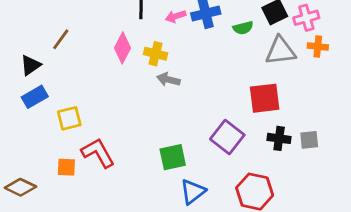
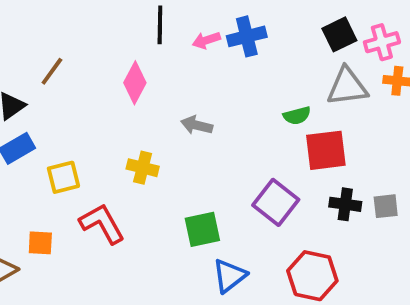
green semicircle: (243, 28) -> (297, 116), moved
yellow cross: (155, 54) -> (143, 168), moved
orange square: (66, 167) -> (40, 243), moved

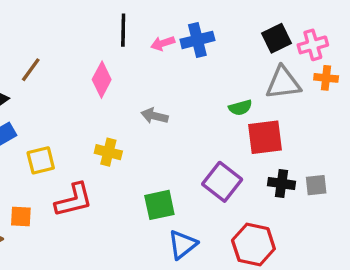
red L-shape: (102, 224) -> (74, 200), turned 105

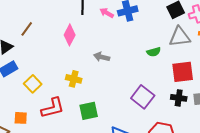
pink arrow: (163, 43) -> (107, 13), turned 48
red square: (265, 137) -> (183, 72), moved
yellow square: (41, 160) -> (33, 84), turned -30
green square: (159, 205) -> (89, 111), moved

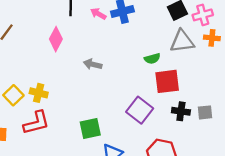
red square: (183, 72) -> (167, 81), moved
yellow cross: (74, 79) -> (39, 93), moved
green square: (89, 111) -> (90, 129), moved

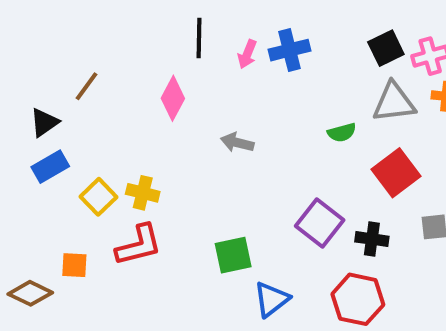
pink arrow: (98, 14) -> (247, 54), turned -98
red square: (167, 81) -> (396, 173), moved, turned -30
black cross: (181, 111) -> (372, 239), moved

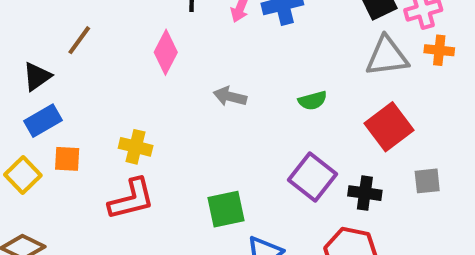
green semicircle: (342, 132) -> (313, 101), moved
yellow square: (99, 197) -> (23, 175), moved
orange square: (74, 265) -> (67, 159), moved

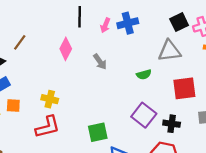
gray triangle: (387, 56) -> (169, 51), moved
gray arrow: (230, 97) -> (100, 62), moved, turned -140
red square: (389, 127) -> (184, 88), turned 30

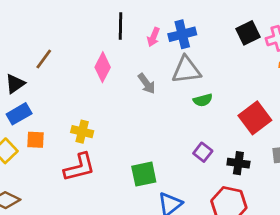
gray triangle: (169, 51) -> (186, 70), moved
red square: (184, 88) -> (255, 118), turned -30
purple square: (144, 115) -> (203, 152), size x0.6

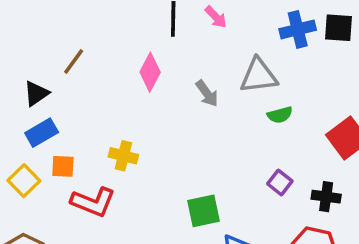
black square: (248, 33) -> (339, 28), turned 30
blue cross: (182, 34) -> (298, 29), moved
pink arrow: (153, 37) -> (216, 17), moved, turned -66
red L-shape: (79, 167) -> (93, 202), moved, turned 36

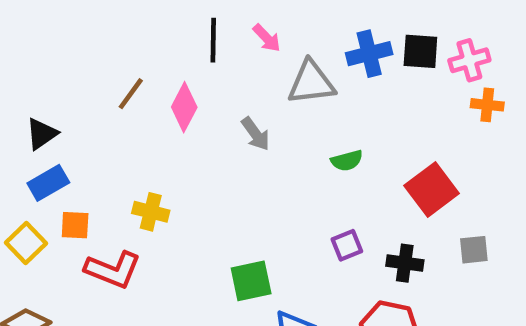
brown line: (74, 61) -> (131, 94), moved
gray triangle: (259, 76) -> (311, 83), moved
purple square: (280, 182) -> (347, 245), turned 30

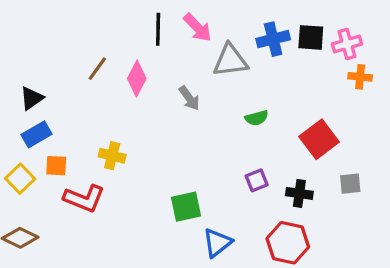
pink arrow: (267, 38) -> (197, 28), size x1.4

